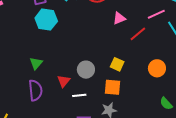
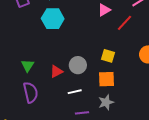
cyan hexagon: (46, 20) -> (53, 19), moved
red triangle: (64, 81) -> (56, 71), moved, turned 32

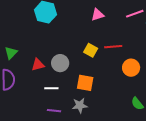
red line: (125, 23) -> (113, 47), moved, turned 30
yellow square: (108, 56) -> (91, 50), moved

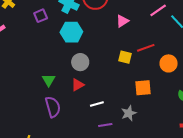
gray circle: (60, 63) -> (80, 62), moved
orange square: (85, 83) -> (143, 88), moved

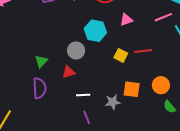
cyan hexagon: (71, 32) -> (95, 31), moved
orange circle: (169, 63) -> (161, 85), moved
gray star: (129, 113) -> (113, 102), moved
purple line: (105, 125) -> (87, 117), turned 64

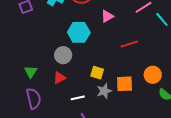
yellow square: (121, 55) -> (97, 73), moved
gray star: (113, 102) -> (104, 91), moved

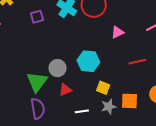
cyan hexagon: (79, 32) -> (88, 61), moved
gray circle: (63, 55) -> (58, 68), moved
green triangle: (31, 72) -> (37, 82), size x1.6

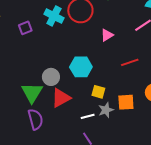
red triangle: (65, 90) -> (61, 98), size x1.5
white line: (82, 111) -> (88, 116), moved

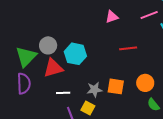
cyan hexagon: (81, 67) -> (75, 54), moved
yellow square: (98, 92) -> (88, 108), moved
white line: (88, 116) -> (63, 93), moved

